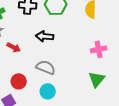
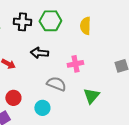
pink cross: (99, 49) -> (75, 64), moved
gray semicircle: (46, 67) -> (56, 84), moved

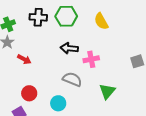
yellow semicircle: (85, 26) -> (101, 21), turned -30
black arrow: (39, 53) -> (69, 48), moved

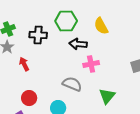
black cross: (38, 17) -> (38, 35), moved
black arrow: (69, 48) -> (78, 44), moved
red arrow: (24, 59) -> (24, 64), turned -144

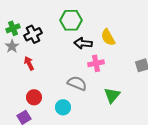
yellow semicircle: (101, 26) -> (108, 37), moved
black cross: (38, 35) -> (33, 34), moved, turned -30

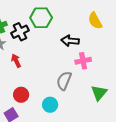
green hexagon: (71, 20) -> (41, 18), moved
yellow semicircle: (108, 37) -> (95, 21), moved
gray semicircle: (77, 83) -> (64, 81), turned -90

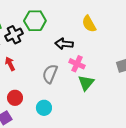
pink cross: (83, 61) -> (77, 64), turned 35
gray semicircle: (64, 81) -> (50, 74), moved
green triangle: (99, 93) -> (86, 83), moved

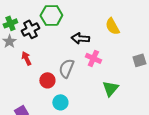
yellow semicircle: (89, 24) -> (112, 26), moved
green triangle: (86, 83) -> (110, 88), moved
red circle: (15, 98) -> (47, 80), moved

